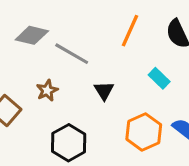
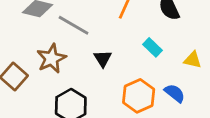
brown star: (47, 91) -> (51, 58), size x1.5

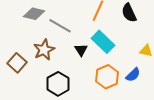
cyan rectangle: (152, 47) -> (103, 42), moved, size x1.6
blue semicircle: (175, 93) -> (133, 75), turned 98

